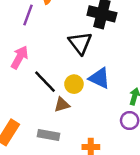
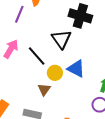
black line: (45, 82) -> (37, 56), moved
brown triangle: (62, 105) -> (44, 89), turned -40

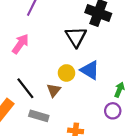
black line: (37, 56) -> (25, 88), moved

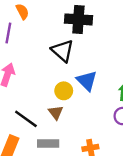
blue triangle: (90, 70) -> (87, 81), turned 30

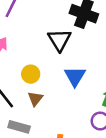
yellow circle: (64, 91) -> (31, 74), moved

